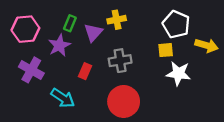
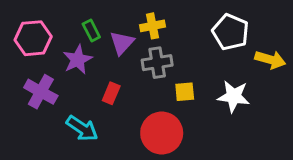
green rectangle: (70, 23) -> (91, 31), turned -49
yellow square: (166, 50) -> (185, 92), moved
gray cross: (120, 61) -> (157, 63), moved

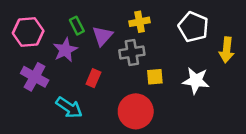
yellow cross: (152, 26) -> (140, 22), moved
yellow arrow: (270, 60) -> (227, 50), turned 80

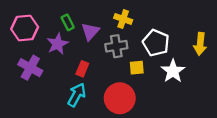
yellow cross: (140, 22) -> (123, 19), turned 30
white pentagon: (193, 27) -> (156, 43), moved
white star: (196, 81) -> (173, 71), turned 30
cyan arrow: (69, 108) -> (77, 95), moved, turned -95

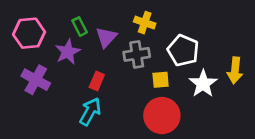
yellow arrow: (200, 44) -> (235, 70), moved
red circle: (120, 98) -> (162, 116), moved

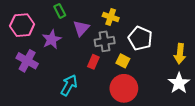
green rectangle: (80, 27) -> (60, 11), moved
yellow square: (161, 80) -> (123, 61), turned 32
red rectangle: (97, 81) -> (93, 62), moved
white star: (203, 84) -> (179, 83), moved

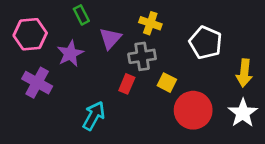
white pentagon: (140, 38) -> (206, 43), moved
red circle: (124, 88) -> (193, 110), moved

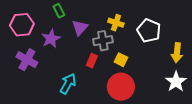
yellow cross: (150, 23) -> (116, 23), moved
red circle: (193, 110) -> (121, 87), moved

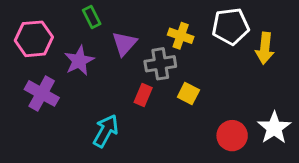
white pentagon: (149, 31) -> (231, 26), moved, turned -30
yellow arrow: (177, 53) -> (265, 48), moved
red circle: (121, 87) -> (232, 136), moved, size x0.7

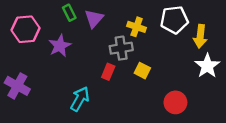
purple triangle: (124, 44) -> (94, 19), moved
purple cross: (42, 93) -> (17, 86), moved
white star: (274, 128) -> (207, 66), moved

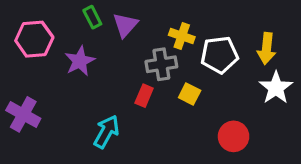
white pentagon: (174, 20) -> (219, 55), moved

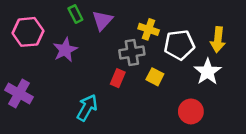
white star: (276, 88) -> (208, 72), moved

